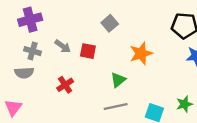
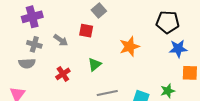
gray square: (110, 23) -> (99, 10), moved
red square: (88, 51) -> (86, 31), moved
green triangle: (118, 80) -> (95, 64), moved

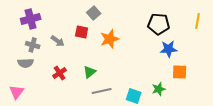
orange star: (130, 46) -> (110, 39), moved
green triangle: (95, 64) -> (90, 72), moved

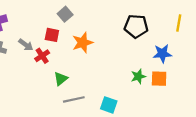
blue star: (169, 49) -> (162, 54), moved
red cross: (60, 73) -> (42, 56), moved
green star: (159, 89) -> (138, 76), moved

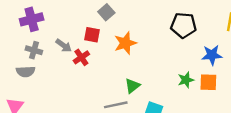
green triangle: (61, 79) -> (132, 86), moved

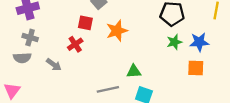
gray arrow: (64, 45) -> (54, 65), moved
green star: (186, 80) -> (174, 42), moved
green triangle: (132, 86) -> (134, 71), moved, turned 35

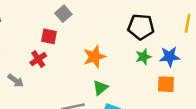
orange star: (117, 31) -> (94, 57), moved
green triangle: (134, 71) -> (100, 88), turned -35

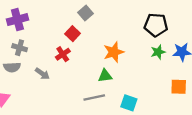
red square: (49, 36) -> (73, 34), turned 32
orange square: (166, 84) -> (179, 87), moved
green triangle: (100, 88) -> (105, 76), moved, turned 32

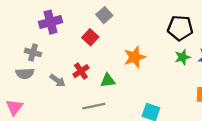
purple cross: (17, 20) -> (51, 22), moved
red cross: (63, 54) -> (81, 71), moved
green triangle: (105, 76) -> (108, 80), moved
gray line: (94, 97) -> (94, 106), moved

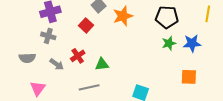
gray cross: (33, 52) -> (48, 36), moved
orange star: (135, 57) -> (123, 16), moved
pink triangle: (14, 107) -> (38, 88), moved

